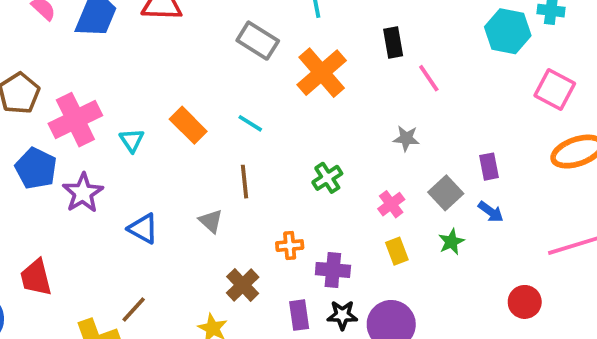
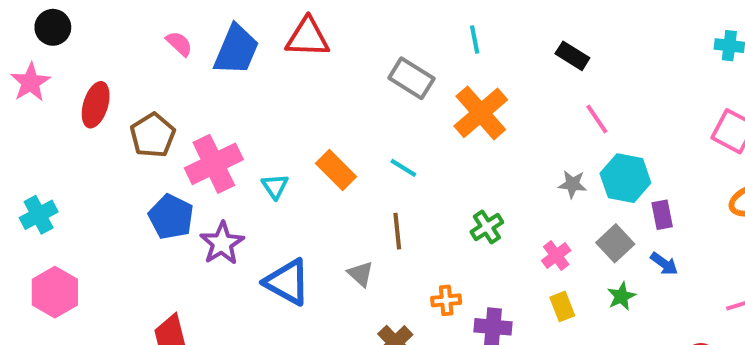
cyan hexagon: (508, 31) -> (625, 178), moved
black rectangle: (393, 42) -> (572, 56), moved, turned -48
blue triangle: (143, 229) -> (287, 282), size x1.4

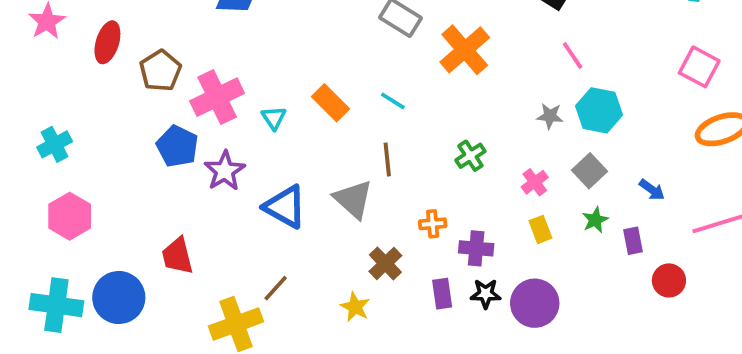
purple rectangle: (662, 215) -> (633, 241), moved
blue arrow: (664, 264) -> (652, 190), moved
gray triangle: (361, 274) -> (353, 199), size x1.6

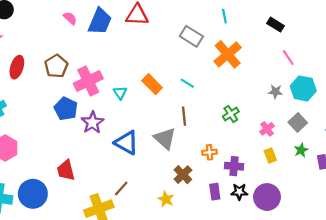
red ellipse: (107, 42) -> (17, 67), moved

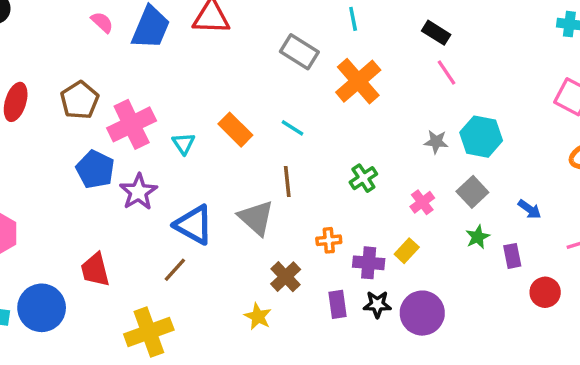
pink line: (288, 58) -> (446, 72), moved
yellow rectangle: (270, 155) -> (407, 251), moved, turned 64
brown line: (121, 188) -> (175, 270), moved

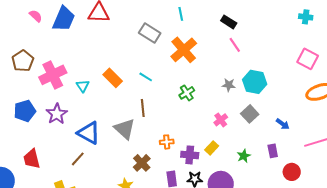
blue pentagon: (95, 169) -> (25, 111), moved, turned 30
green cross: (363, 178) -> (187, 93), moved
green star: (478, 237) -> (244, 156), moved

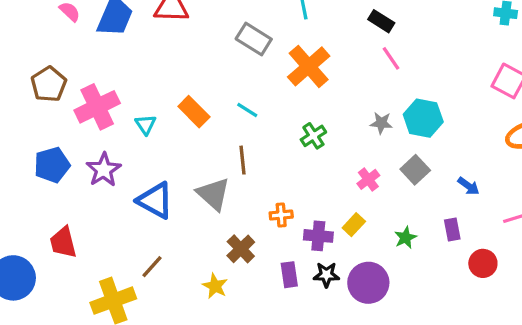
brown line: (78, 159) -> (152, 267), moved

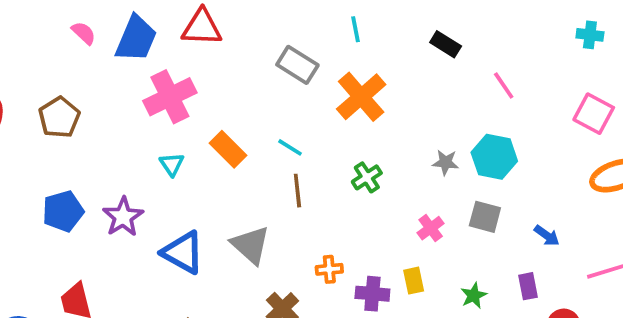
pink line: (391, 58) -> (504, 86), moved
pink cross: (97, 107) -> (170, 97), moved
brown line: (242, 160) -> (297, 191), moved
gray square: (415, 170) -> (485, 217), turned -32
yellow rectangle: (354, 225) -> (414, 281), turned -55

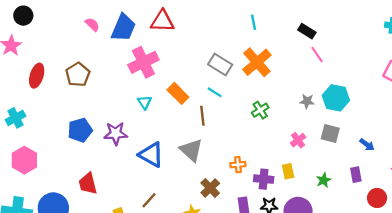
gray rectangle: (297, 65) -> (220, 65), moved
pink line: (504, 86) -> (317, 54), moved
brown line: (297, 191) -> (202, 116), moved
purple star: (123, 217) -> (116, 133), turned 30

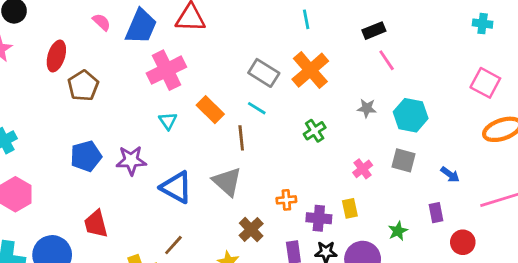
black rectangle: (307, 31) -> (374, 31), turned -54
red ellipse: (37, 76) -> (56, 56), moved
gray star: (307, 101) -> (367, 108), moved
green star: (324, 180) -> (398, 231), moved

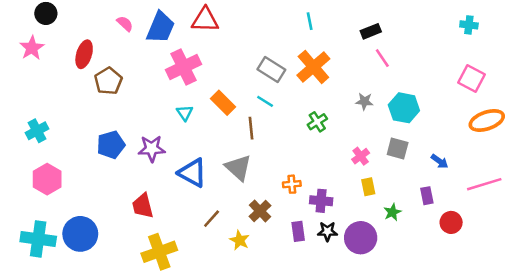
yellow rectangle: (350, 208) -> (368, 187), moved
red trapezoid: (96, 224) -> (143, 206), moved
brown line: (173, 245) -> (212, 219), moved

